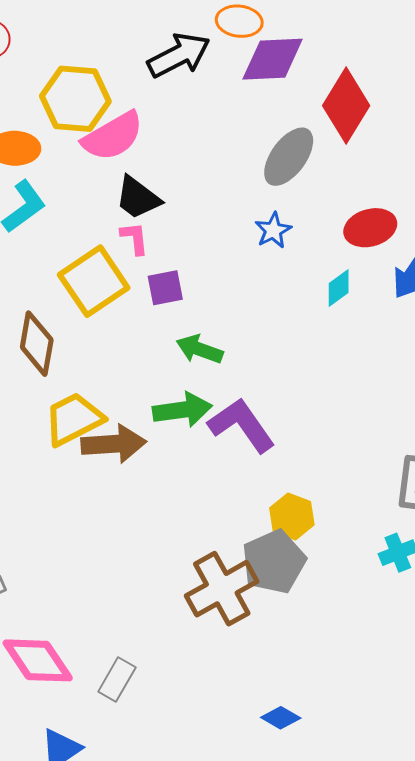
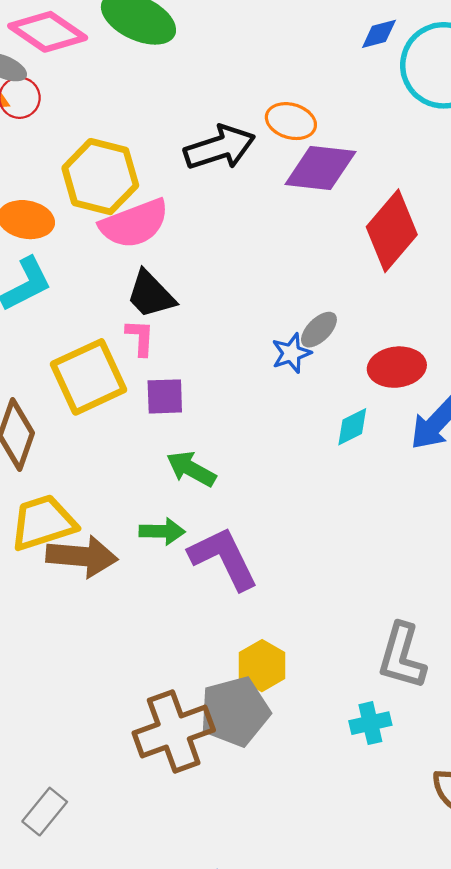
gray ellipse: (289, 157) -> (319, 330), moved, size x0.6
green arrow: (182, 410) -> (162, 531), size x0.7

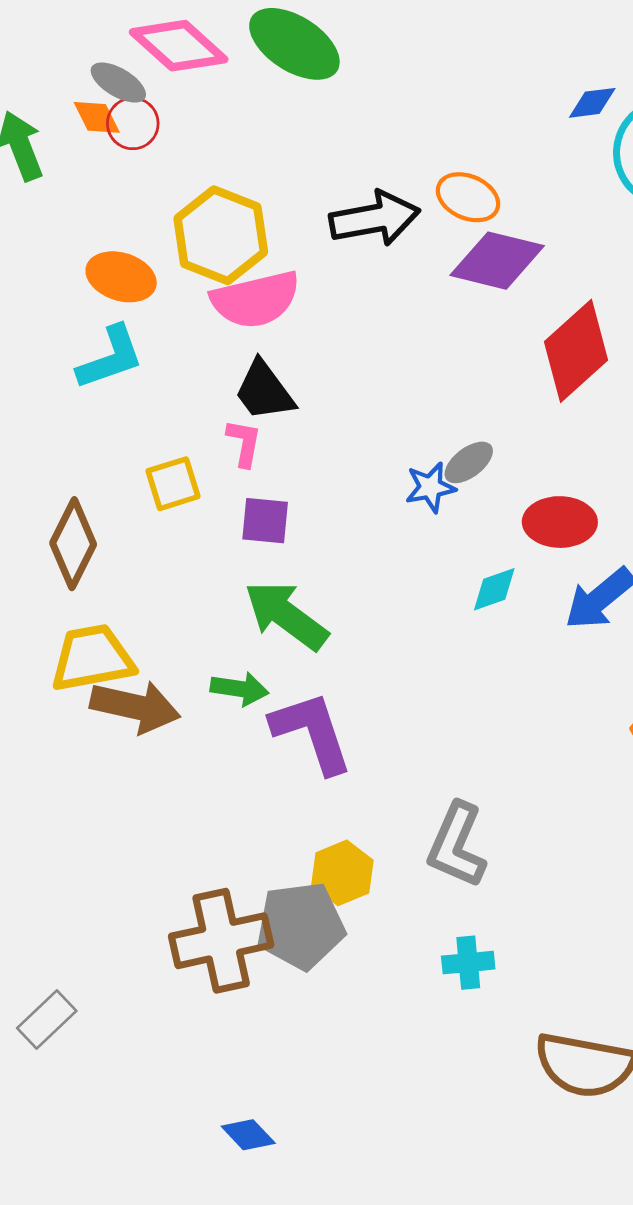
yellow square: (89, 377) -> (173, 484), size x0.6
green arrow: (191, 469) -> (286, 615), size x1.4
gray L-shape: (402, 656) -> (457, 845), moved

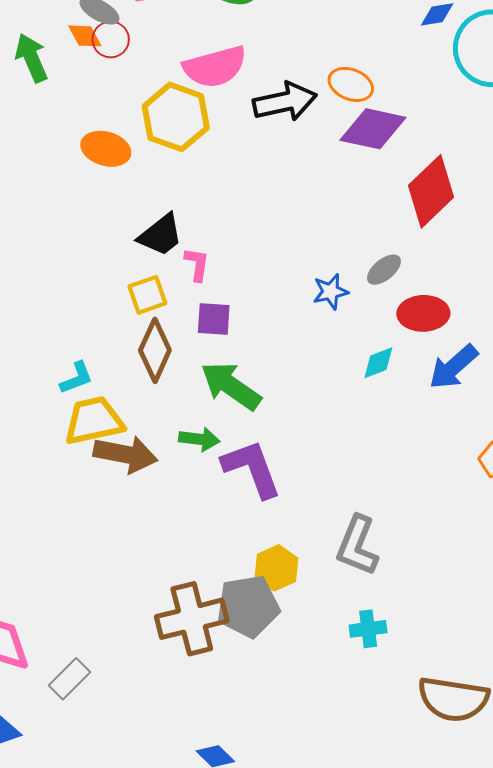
pink semicircle: (255, 300) -> (215, 67), moved
cyan L-shape: (110, 358) -> (76, 378), moved, size x0.7
black trapezoid: (264, 391) -> (161, 235), moved, turned -90
gray ellipse: (469, 462) -> (384, 270), moved
brown diamond: (73, 544) -> (155, 350), moved

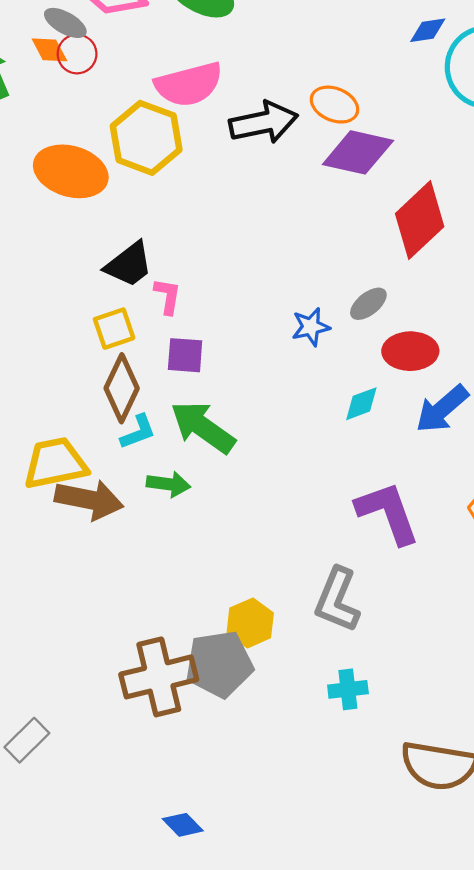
orange ellipse: (106, 149) -> (71, 171), size x1.4
cyan L-shape: (76, 378) -> (138, 432), moved
purple L-shape: (252, 469) -> (388, 513), moved

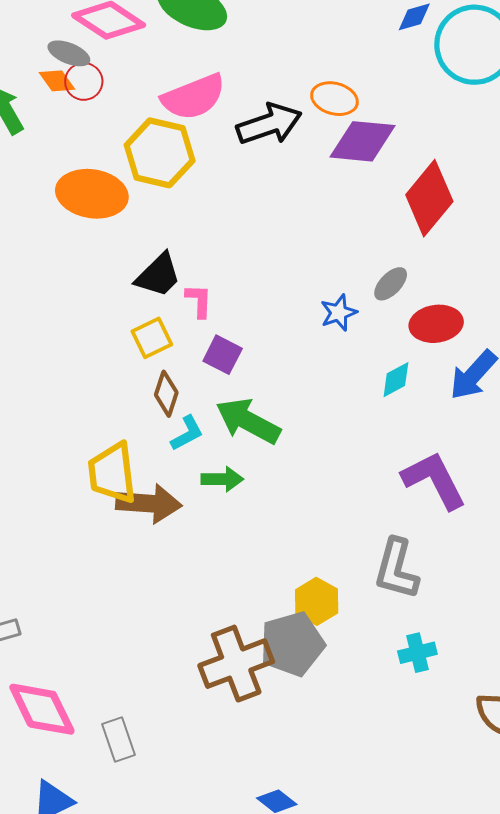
purple square: (185, 355) -> (223, 355), turned 30
brown diamond: (122, 388) -> (166, 394), size x0.7
yellow trapezoid: (55, 463) -> (112, 473), turned -78
gray rectangle: (27, 740) -> (118, 739), turned -57

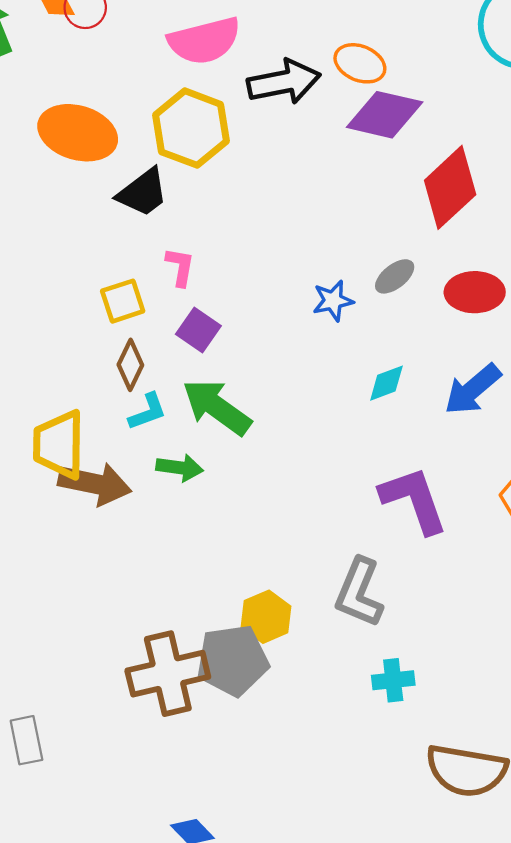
yellow hexagon: (160, 153) -> (191, 128), moved
black trapezoid: (158, 275) -> (143, 193), moved
red ellipse: (436, 324) -> (475, 292), moved
cyan cross: (417, 653) -> (393, 680), moved

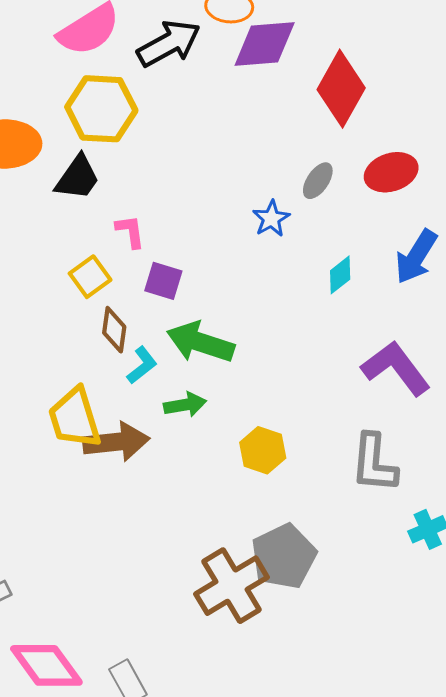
yellow hexagon: (266, 617) -> (263, 450), moved

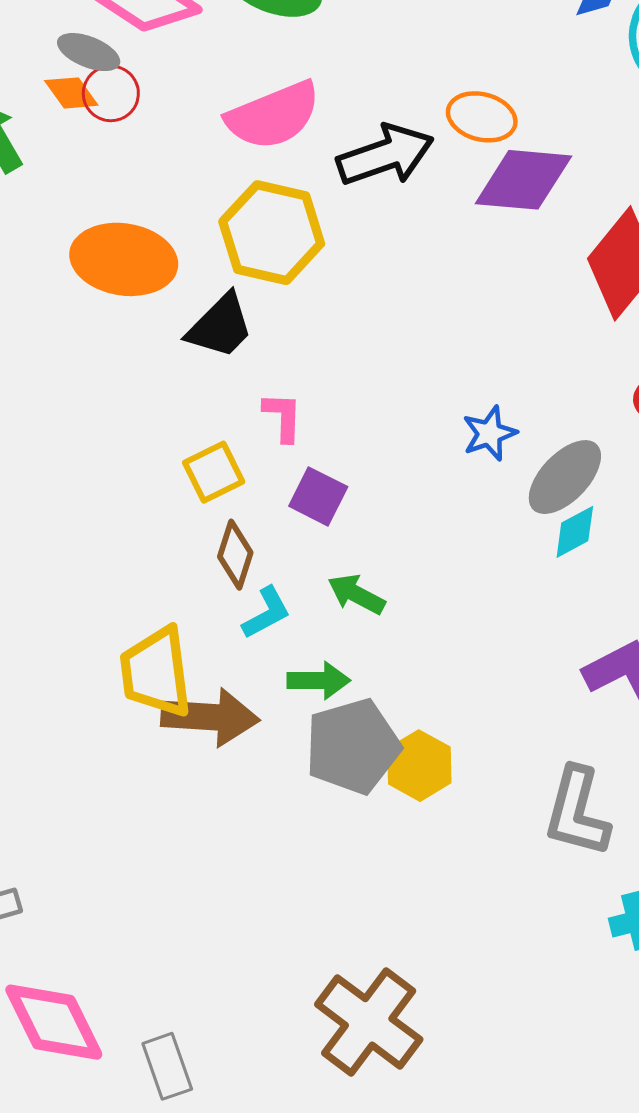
gray ellipse: (318, 181) -> (565, 477), moved, size x1.5
green arrow: (200, 342) -> (356, 594), size x0.6
gray pentagon: (284, 556) -> (353, 746), moved
brown cross: (232, 586) -> (369, 1022), moved, turned -32

